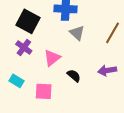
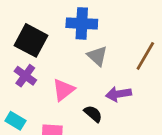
purple arrow: (107, 70) -> (118, 94), moved

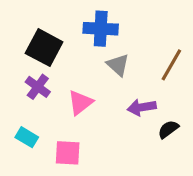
black semicircle: (93, 114) -> (168, 129), moved, turned -78

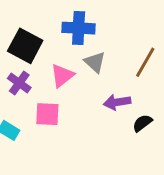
pink triangle: (80, 103) -> (62, 76), moved
pink square: (68, 153) -> (47, 114), moved

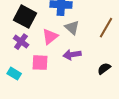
purple arrow: (117, 102) -> (72, 55), moved

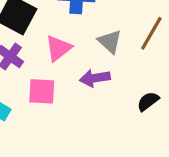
gray triangle: (72, 28) -> (110, 42), moved

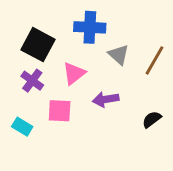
gray triangle: (110, 42) -> (119, 55), moved

